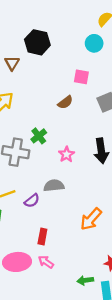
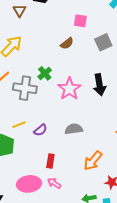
pink star: (67, 154) -> (69, 89), size x1.6
gray semicircle: (54, 186) -> (74, 129), moved
orange arrow: (91, 219) -> (93, 161), moved

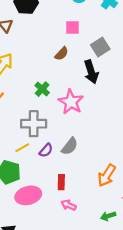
black arrow: (100, 85) -> (91, 72), moved
gray cross: (25, 88) -> (34, 124), moved
gray semicircle: (74, 129) -> (70, 146), moved, turned 144
pink ellipse: (29, 184) -> (28, 195), moved

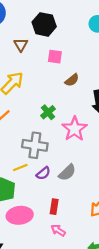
pink square: (73, 27) -> (55, 57), moved

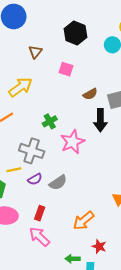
black hexagon: (44, 24) -> (76, 33), moved
brown semicircle: (72, 80) -> (90, 94), moved
pink arrow: (58, 230) -> (39, 237), size x1.5

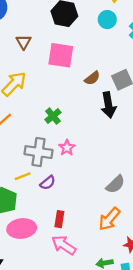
pink square: (66, 69) -> (61, 55), size x1.6
pink star: (73, 142) -> (67, 148), moved, size x0.6
gray semicircle: (58, 183) -> (115, 184), moved

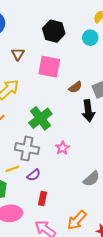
green cross: (53, 116) -> (40, 118), size x1.6
pink star: (67, 148) -> (62, 148), moved
red rectangle: (59, 219) -> (43, 199), moved
orange arrow: (109, 219) -> (77, 220), moved

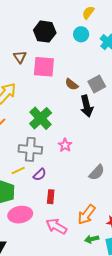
brown triangle: (18, 54) -> (20, 57), moved
brown semicircle: (75, 87) -> (72, 84), turned 80

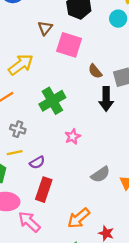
gray cross: (30, 149) -> (18, 129), moved, size x0.6
red rectangle: (51, 197) -> (44, 190), size x1.5
pink arrow: (56, 226) -> (29, 222), moved

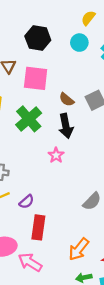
black arrow: (106, 99) -> (66, 126), moved
green cross: (52, 101) -> (29, 119), moved
pink star: (73, 137) -> (56, 155), moved

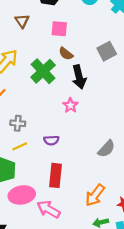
pink square: (36, 78) -> (59, 29), moved, size x0.7
brown semicircle: (67, 100) -> (66, 54), moved
purple semicircle: (27, 202) -> (51, 140), moved, turned 40

